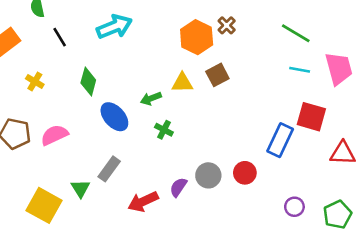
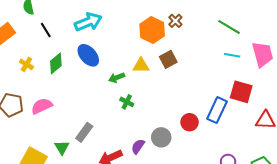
green diamond: (88, 81) -> (56, 63), moved, turned 35
blue ellipse: (114, 117) -> (88, 55), moved
red circle: (245, 173) -> (190, 122), moved

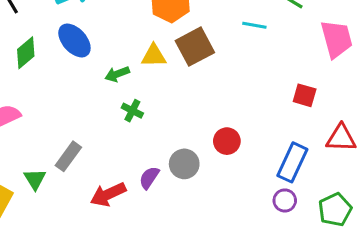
cyan line: (232, 55) -> (254, 25), moved
brown square: (168, 59) -> (195, 47), size x1.4
red square: (241, 92) -> (305, 95), size x0.7
blue rectangle: (217, 110) -> (292, 162), moved

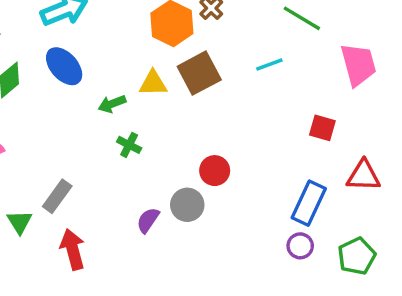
cyan line: (254, 25) -> (269, 65), moved, turned -30
red circle: (227, 141) -> (215, 171), moved
red arrow: (108, 194) -> (73, 249), moved, turned 100

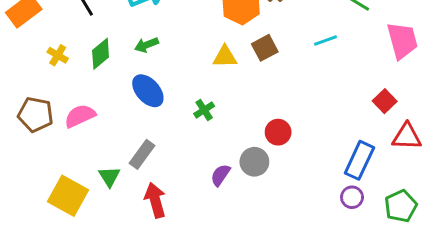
blue ellipse: (64, 66) -> (148, 91), moved
brown square: (199, 73) -> (265, 48), size x0.7
green arrow: (112, 104) -> (146, 45), moved
red square: (322, 128) -> (385, 101), moved, turned 30
green cross: (129, 145) -> (204, 110), turned 30

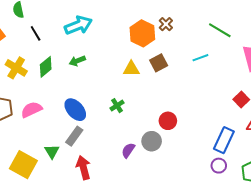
yellow cross: (58, 55) -> (16, 68), size x1.5
blue ellipse: (148, 91) -> (75, 110), moved

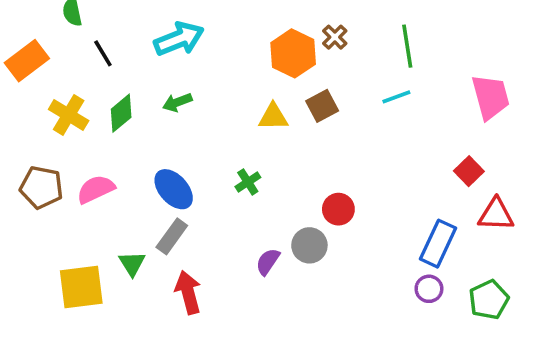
green line: (220, 30) -> (407, 46), moved, turned 50
yellow square: (23, 165) -> (81, 287), turned -36

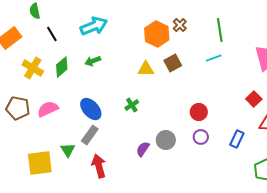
red circle: (338, 209) -> (199, 112), moved
blue rectangle: (438, 244) -> (237, 139), size x0.7
purple circle: (429, 289) -> (201, 137), moved

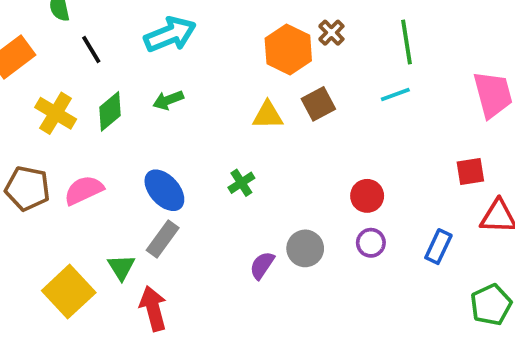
red square: (254, 99) -> (470, 171), turned 35
yellow square: (40, 163) -> (69, 292), turned -36
red arrow: (99, 166) -> (153, 308), moved

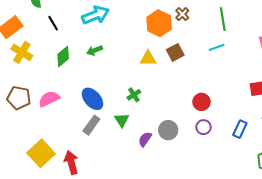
yellow cross: (56, 113) -> (22, 52), moved
green triangle: (121, 267) -> (122, 120), moved
red arrow: (153, 308) -> (71, 162), moved

